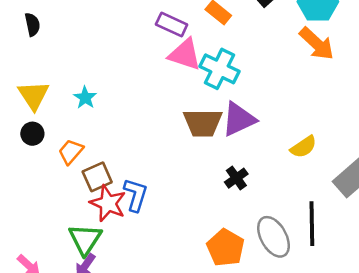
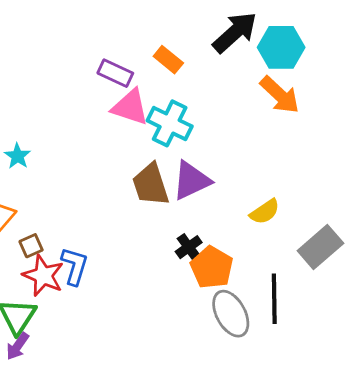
brown trapezoid: (203, 123) -> (151, 185), turned 72
brown square: (97, 177) -> (31, 246), size x0.7
orange pentagon: (226, 248) -> (212, 267), moved

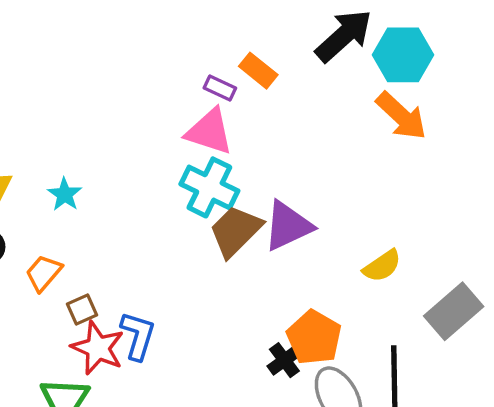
purple rectangle: (115, 73) -> (220, 88), moved, size x0.7
cyan cross: (170, 123) -> (209, 187), moved
brown trapezoid: (151, 185) -> (236, 231), turned 63
black cross: (189, 247) -> (284, 360), moved

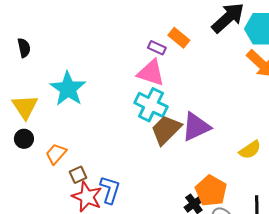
cyan star: (65, 194) -> (68, 89), moved, size x1.8

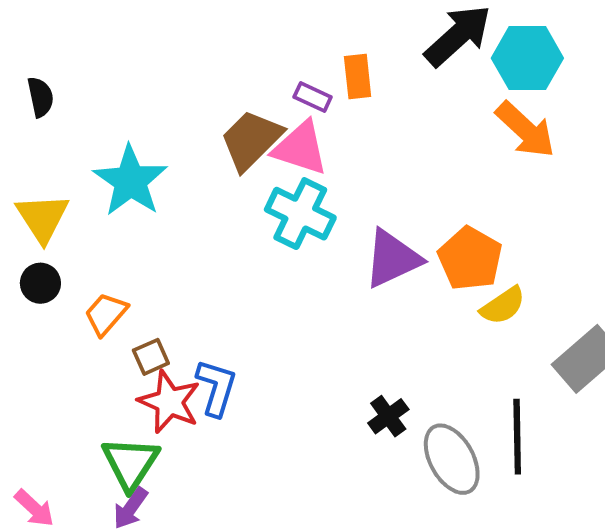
orange rectangle: (179, 38) -> (358, 77), turned 45
brown trapezoid: (166, 130) -> (251, 140), moved
orange pentagon: (211, 191) -> (470, 259), moved

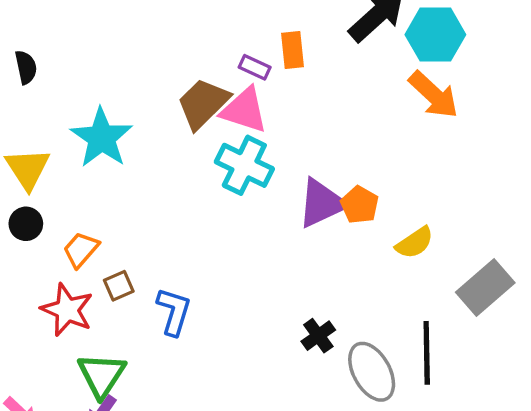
orange pentagon: (470, 259) -> (360, 205), moved, size x0.7
red star: (169, 402) -> (67, 310), moved

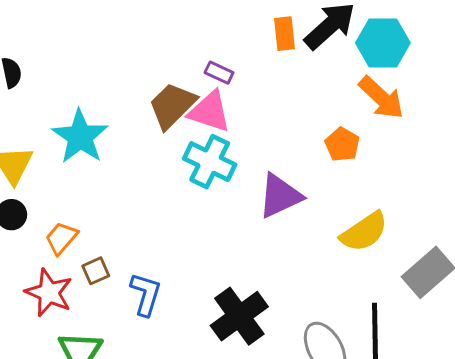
orange rectangle: (293, 50) -> (285, 34), moved
orange pentagon: (360, 205) -> (342, 144), moved
yellow semicircle: (415, 243) -> (364, 232), size x1.4
black cross: (318, 336) -> (239, 316), moved, size x1.8

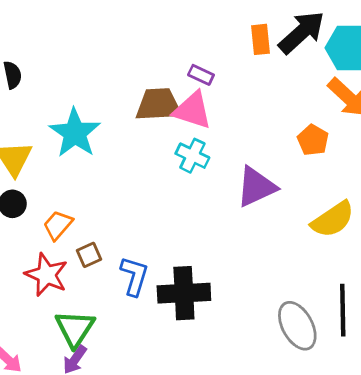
brown trapezoid: (172, 105) -> (158, 105), turned 42
cyan cross: (210, 162) -> (192, 156), size x0.7
black cross: (239, 316) -> (184, 293), moved, turned 33

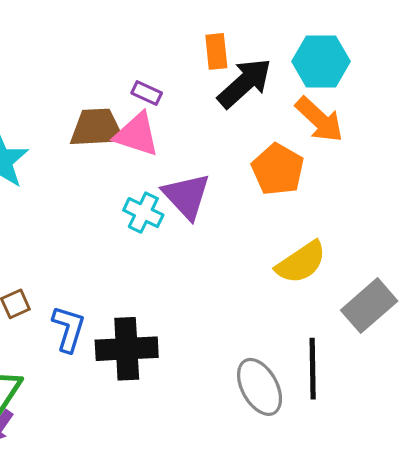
black arrow: (302, 32) -> (245, 83), moved
orange pentagon: (313, 140) -> (278, 169), size x1.4
cyan cross: (192, 156) -> (143, 213), moved
purple triangle: (256, 187) -> (186, 196), moved, turned -48

